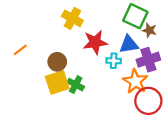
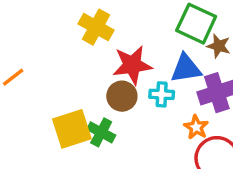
brown circle: (57, 62) -> (122, 96), moved
orange star: (135, 81) -> (196, 127), size x0.6

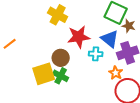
blue triangle: (186, 68) -> (110, 39), turned 48
brown circle: (122, 96) -> (61, 58), moved

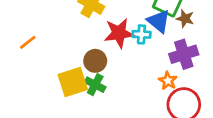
blue triangle: (110, 39) -> (159, 21), moved
cyan cross: (96, 54) -> (141, 34), moved

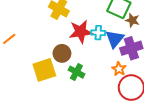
blue triangle: (159, 21) -> (115, 39), moved, turned 30
green cross: (95, 85) -> (76, 72), moved

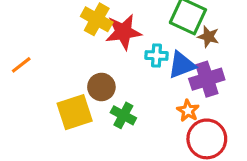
red star: (81, 32) -> (123, 32), moved
blue triangle: (115, 39) -> (182, 65), turned 30

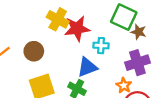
blue triangle: (182, 65) -> (87, 67), moved
brown circle: (101, 87) -> (34, 51), moved

